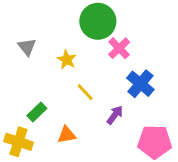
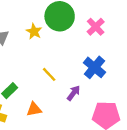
pink cross: (119, 48) -> (96, 27), moved
yellow star: (67, 60) -> (34, 31), moved

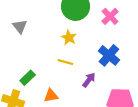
yellow star: (34, 31) -> (69, 38), moved
yellow line: (49, 74) -> (65, 62), turned -32

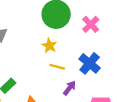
yellow line: (65, 62) -> (57, 67), moved

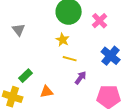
blue cross: (90, 63) -> (111, 56), moved

